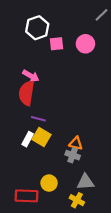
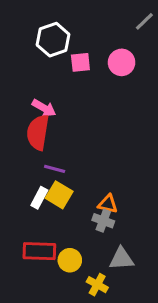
red rectangle: (27, 196) -> (39, 251), moved
yellow cross: (77, 200) -> (97, 285), moved

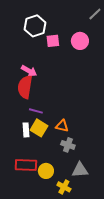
white rectangle: (39, 198) -> (26, 130), turned -32
orange triangle: (108, 204) -> (62, 126), moved

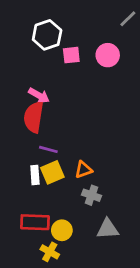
orange triangle: (62, 126) -> (83, 170), turned -32
yellow square: (39, 128) -> (52, 172), turned 36
yellow cross: (64, 187) -> (50, 252), moved

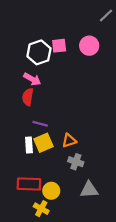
white hexagon: (47, 35) -> (39, 52), moved
red semicircle: (34, 117) -> (28, 97), size x0.7

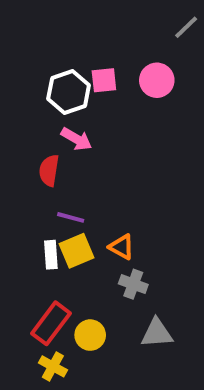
pink arrow: (32, 79) -> (76, 139), moved
orange triangle: (69, 141) -> (122, 247), turned 48
red rectangle: (29, 184) -> (51, 323), turned -55
yellow cross: (41, 209) -> (53, 366), moved

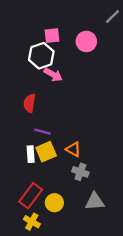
pink square: (104, 80) -> (52, 36), moved
pink circle: (157, 80) -> (86, 41), moved
pink arrow: (76, 139) -> (53, 75), moved

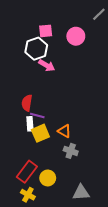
red semicircle: (29, 103) -> (27, 103), moved
white rectangle: (31, 154) -> (30, 124), moved
gray triangle: (95, 202) -> (81, 193), moved

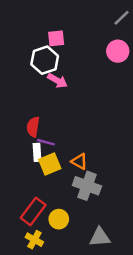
pink circle: (76, 36) -> (118, 51), moved
gray cross: (71, 151) -> (87, 186), size x1.5

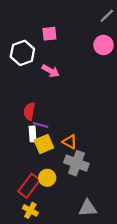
white hexagon: (45, 60) -> (22, 53), moved
yellow circle: (59, 219) -> (47, 178), moved

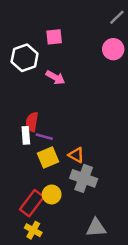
white rectangle: (33, 134) -> (26, 135), moved

